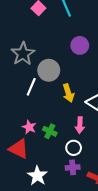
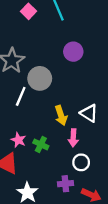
yellow arrow: (68, 93) -> (61, 115), moved
white circle: (74, 148) -> (81, 162), moved

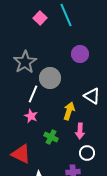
white triangle: (89, 113) -> (92, 96), moved
yellow arrow: (61, 115) -> (69, 111), turned -144
pink star: (18, 140) -> (31, 116), moved

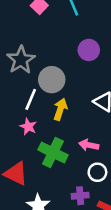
yellow arrow: (69, 111) -> (60, 109), moved
pink arrow: (80, 131) -> (89, 145), turned 98
green cross: (51, 137) -> (53, 152), size x1.6

